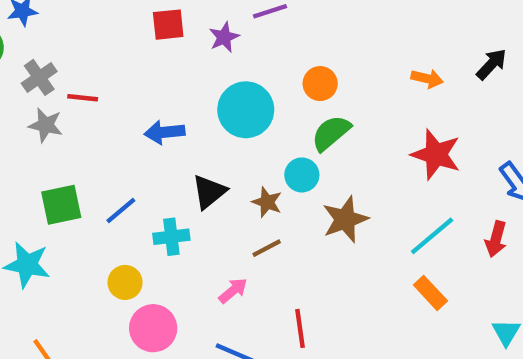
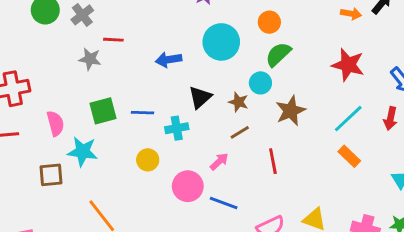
gray cross: (39, 77) -> (82, 15), moved
orange arrow: (427, 79) -> (351, 14), moved
blue line: (121, 211) -> (143, 113), turned 45
pink circle: (153, 328) -> (188, 186), moved
red line: (300, 328) -> (273, 161), moved

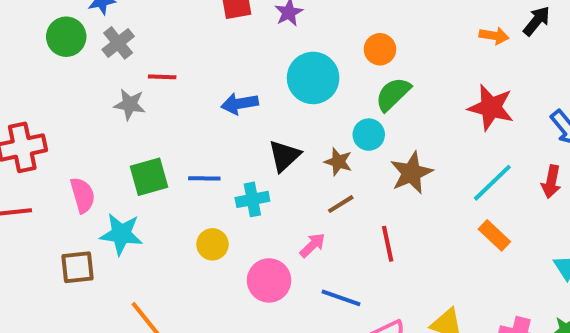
blue line: (224, 203) -> (341, 298), moved

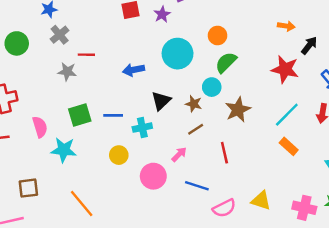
black arrow: (537, 21) -> (309, 45), moved
green circle: (66, 37) -> (17, 43), moved
brown square: (77, 267) -> (28, 188), moved

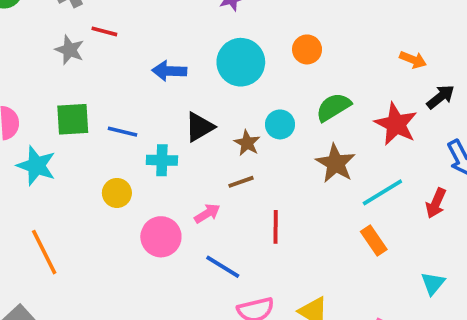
green semicircle: (226, 62) -> (333, 107), moved
brown star: (238, 110) -> (336, 163), moved, turned -30

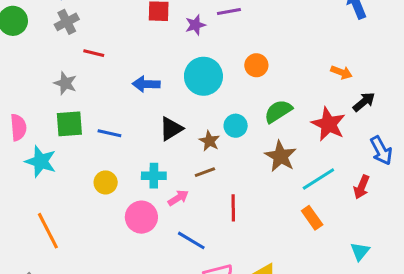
gray star: (70, 50) -> (65, 83), moved
cyan cross: (162, 160) -> (154, 176), moved

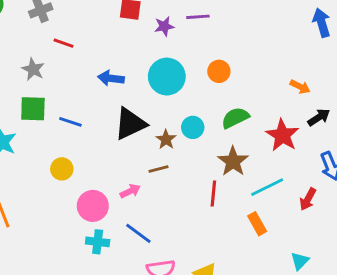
black triangle: (171, 129) -> (130, 124), size x1.4
cyan cross: (154, 176) -> (98, 242), moved
red line: (233, 208) -> (213, 194), moved

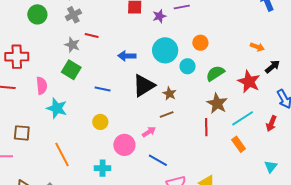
gray star: (33, 69) -> (72, 45), moved
green square: (33, 109) -> (71, 70), moved, turned 36
cyan circle: (193, 127) -> (188, 66), moved
cyan cross: (98, 242) -> (103, 168), moved

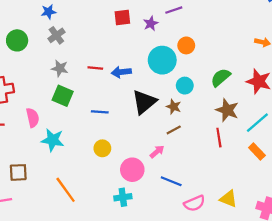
red line: (92, 36) -> (95, 68), moved
orange circle: (200, 43) -> (186, 45), moved
cyan circle: (188, 66) -> (185, 86), moved
cyan cross: (103, 168) -> (123, 197), moved

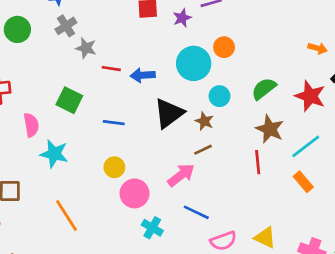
gray star: (60, 68) -> (86, 48), moved
pink arrow: (157, 152) -> (181, 175), size x1.5
pink circle: (132, 170) -> (135, 193), moved
cyan cross: (123, 197) -> (152, 228), moved, turned 35

